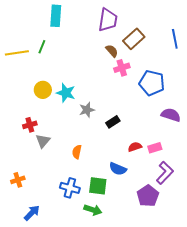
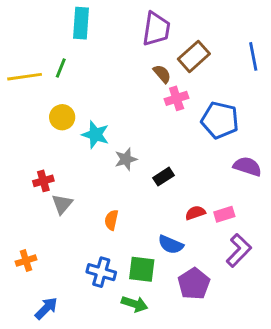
yellow circle: (43, 90) -> (62, 117), moved
purple pentagon: (148, 196) -> (194, 284), moved

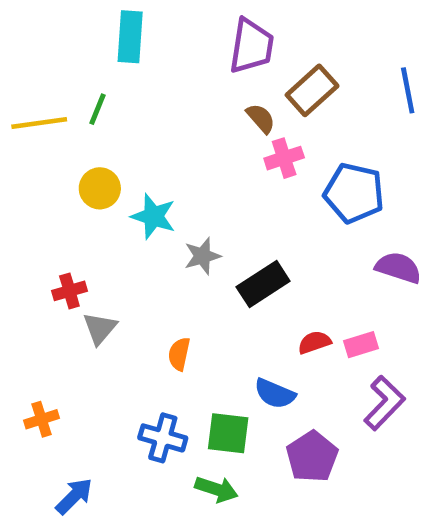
black rectangle: (163, 177) -> (263, 284), size x1.5

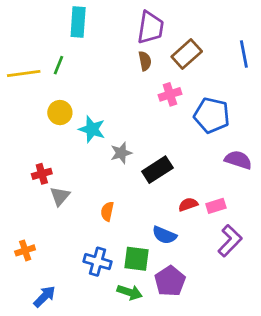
brown semicircle: (261, 118) -> (145, 61), moved, turned 30
purple pentagon: (312, 457) -> (170, 281), moved

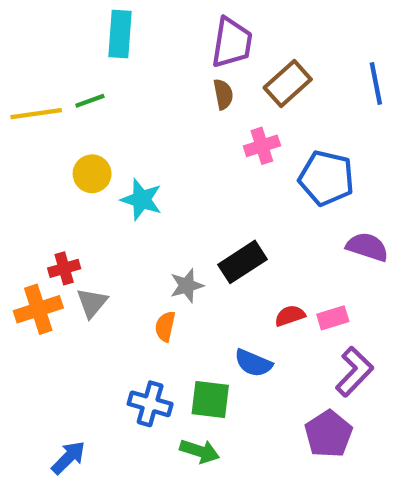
green line: (59, 65) -> (90, 101), turned 48
gray star: (121, 153) -> (187, 286), moved
orange cross: (25, 250) -> (38, 309), moved, size x1.5
purple pentagon: (170, 281) -> (329, 434), moved

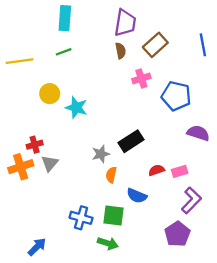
green line: (90, 101) -> (64, 52), moved
orange semicircle: (165, 326) -> (111, 175), moved

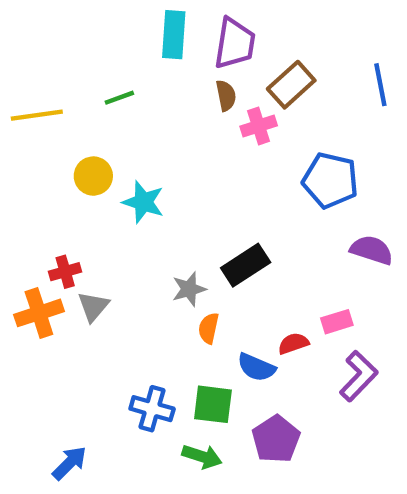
cyan rectangle: (65, 18) -> (174, 35), moved
pink cross: (141, 79) -> (259, 126), moved
red semicircle: (156, 170) -> (293, 343), moved
purple pentagon: (177, 234) -> (276, 439), moved

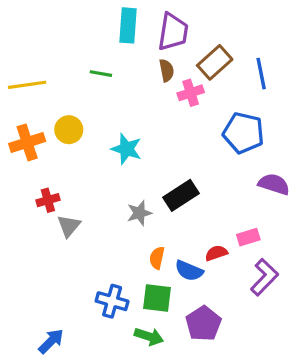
blue line: (380, 85) -> (261, 74), moved
green line: (119, 98) -> (101, 74), moved, turned 30
cyan star: (143, 202) -> (126, 149), moved
orange cross: (39, 313) -> (27, 142), moved
orange semicircle: (209, 328) -> (157, 258), moved

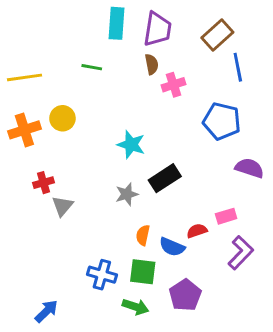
brown rectangle: (215, 62) -> (217, 35), moved
cyan star: (126, 149) -> (131, 145), moved

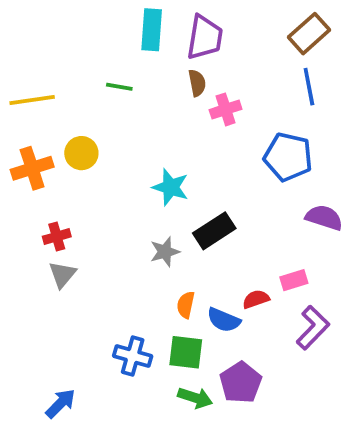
brown rectangle: (217, 35) -> (309, 34), moved
gray triangle: (62, 206) -> (62, 274), moved
green arrow: (136, 307) -> (195, 398), moved

